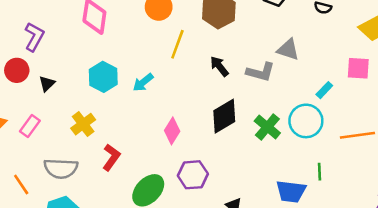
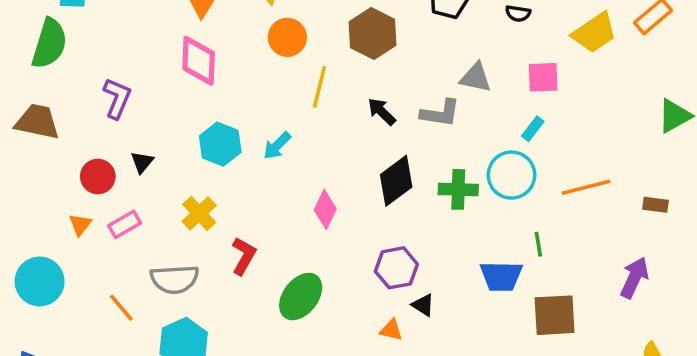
pink square: (358, 68) -> (543, 77), moved
red circle: (17, 70) -> (98, 176), moved
pink rectangle: (30, 126) -> (125, 224), turned 30
green cross: (267, 127) -> (458, 189), turned -32
purple hexagon: (193, 175) -> (396, 268), moved

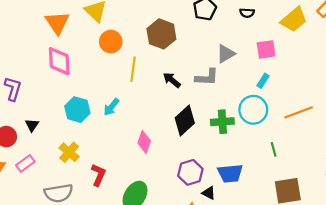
gray triangle: (476, 78) -> (226, 54), turned -36
blue trapezoid: (501, 276) -> (230, 173), moved

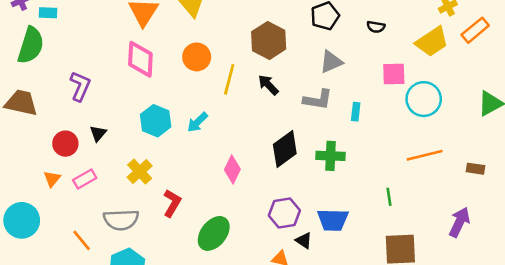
orange circle: (111, 42) -> (197, 57), moved
gray triangle: (226, 54) -> (331, 62), moved
black arrow: (172, 80) -> (268, 85), moved
cyan rectangle: (263, 81) -> (356, 112), moved, turned -32
cyan circle: (253, 110) -> (424, 99), moved

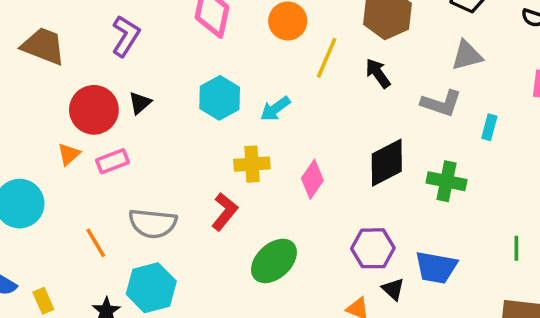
red circle: (65, 144) -> (94, 110), size x1.4
yellow cross: (140, 172) -> (252, 164), moved, turned 30

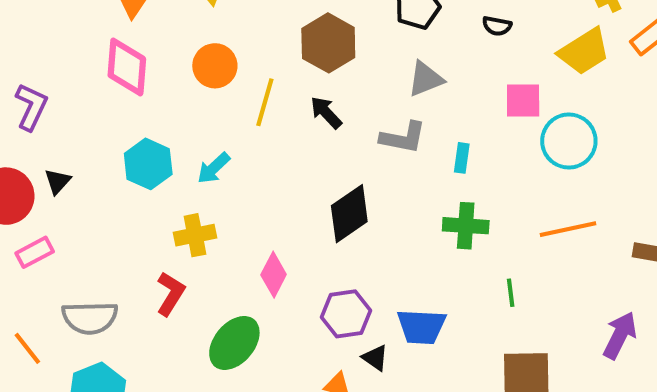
pink diamond: (312, 179) -> (274, 275), moved
green cross: (447, 181) -> (466, 226), moved

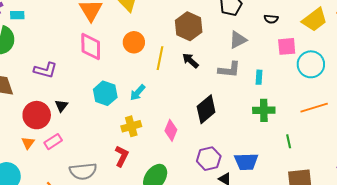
black semicircle: (497, 26) -> (271, 19), moved
purple L-shape: (31, 107) -> (45, 70), turned 85
pink diamond: (274, 275) -> (171, 130), moved

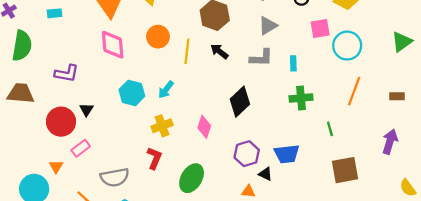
cyan rectangle: (17, 15) -> (55, 13), moved
orange line: (314, 108) -> (354, 91), turned -48
orange triangle: (28, 143) -> (56, 167), moved

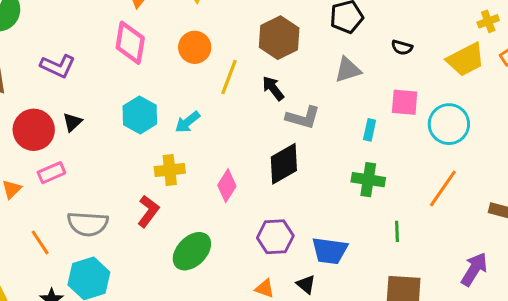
pink square: (320, 29) -> (405, 102), moved
gray L-shape: (261, 58) -> (303, 118), moved
black triangle: (266, 174) -> (306, 284), moved

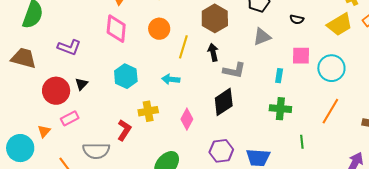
black arrow: (273, 88) -> (213, 52), turned 30
cyan arrow: (187, 122) -> (171, 79), moved, turned 48
red L-shape: (148, 211) -> (124, 130), moved

